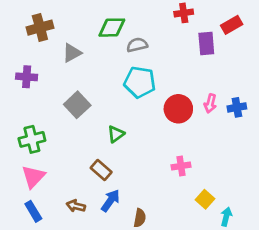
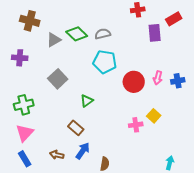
brown cross: (40, 28) -> (30, 21), turned 30
green diamond: (112, 28) -> (77, 34), moved, turned 45
yellow square: (205, 199) -> (154, 116), moved

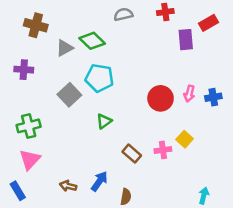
gray semicircle: (103, 34) -> (123, 14), moved
cyan pentagon: (105, 62) -> (99, 78), moved
brown rectangle: (76, 128) -> (132, 154), moved
blue rectangle: (25, 159) -> (18, 191), moved

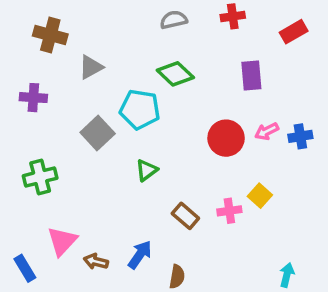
purple rectangle: (186, 40) -> (251, 76), moved
green diamond: (92, 41) -> (175, 74), moved
pink arrow: (189, 94) -> (267, 131), turned 49
pink triangle: (30, 160) -> (62, 241), moved

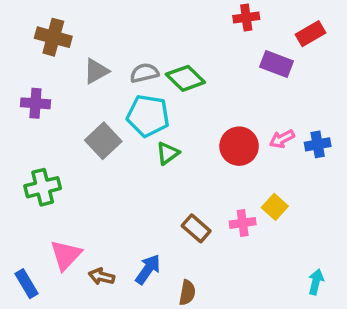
gray semicircle: (174, 20) -> (144, 73), moved
purple rectangle: (251, 76) -> (277, 64), moved, turned -64
green triangle: (147, 170) -> (168, 153), moved
cyan arrow: (287, 275) -> (316, 282), moved

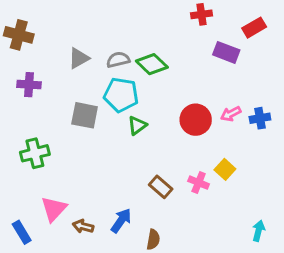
brown cross: (53, 37) -> (19, 35), moved
gray square: (103, 141) -> (85, 115), turned -36
pink cross: (243, 223) -> (199, 183), turned 30

